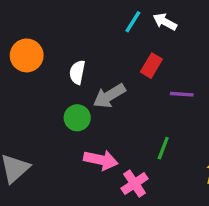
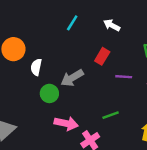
cyan line: (133, 22) -> (72, 23), moved
white semicircle: (77, 72) -> (36, 67), moved
green line: (163, 148) -> (111, 115), turned 49

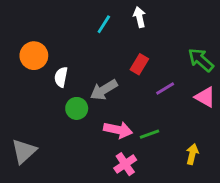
white arrow: (112, 25) -> (139, 17), moved, turned 49
purple line: (124, 77) -> (165, 88), turned -35
pink arrow: (66, 123) -> (118, 130), moved

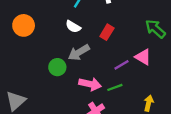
white semicircle: (61, 77) -> (73, 27), moved, turned -70
purple line: (165, 88) -> (122, 65), moved
pink triangle: (205, 97) -> (143, 57), moved

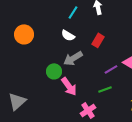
pink arrow: (90, 84) -> (69, 86), moved, turned 42

